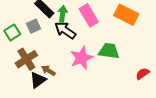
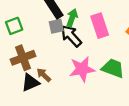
gray square: (34, 26) -> (56, 26), moved

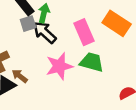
pink rectangle: (100, 26) -> (84, 32), moved

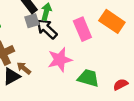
green trapezoid: (92, 62) -> (88, 78), moved

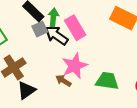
pink rectangle: (82, 29) -> (75, 28), moved
brown arrow: (24, 68) -> (63, 81), moved

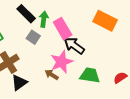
gray square: (40, 29) -> (33, 37), moved, turned -32
black arrow: (56, 35) -> (74, 46), moved

